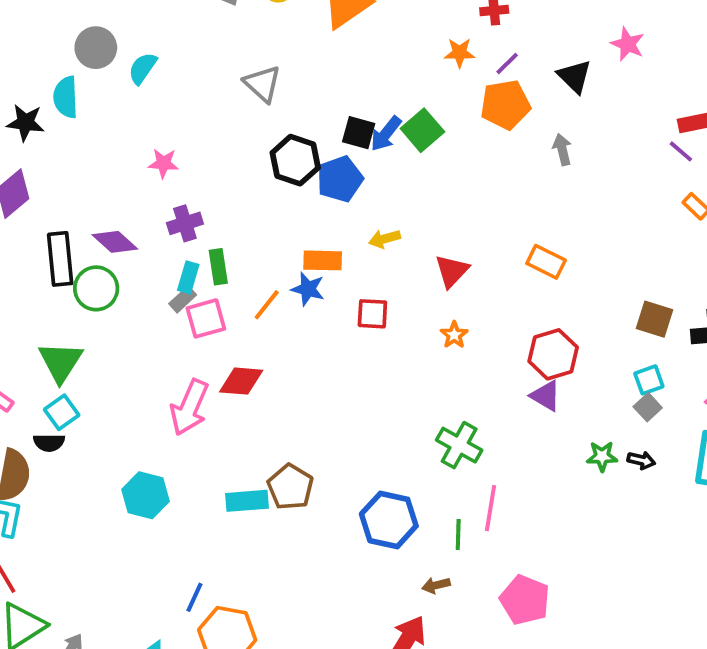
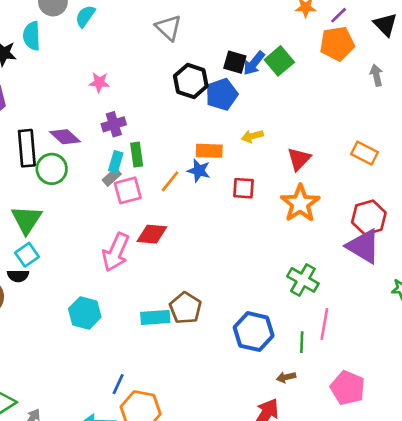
orange star: (454, 335) -> (300, 203), size x2.0
purple triangle: (546, 396) -> (363, 246), size x1.6

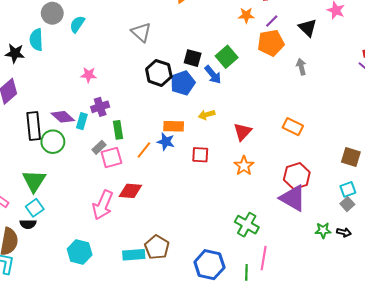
blue arrow: (254, 63) -> (213, 75), moved, turned -78
cyan rectangle: (116, 162) -> (82, 121), moved
orange star: (300, 203) -> (244, 166), size x0.7

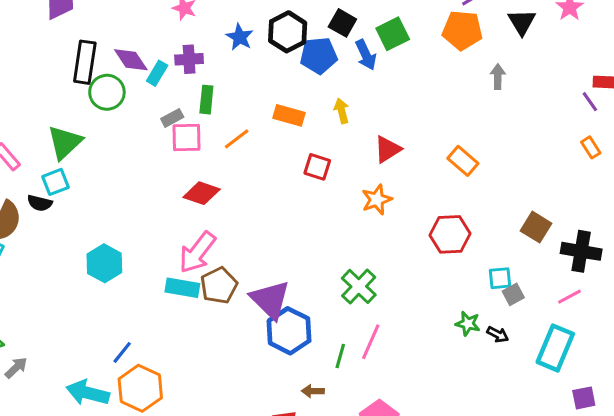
yellow arrow: (207, 115) -> (342, 111), turned 77
blue star: (166, 142) -> (240, 37), moved
cyan square: (348, 189) -> (500, 278), moved
purple triangle: (293, 198) -> (270, 300), moved
pink arrow: (103, 205) -> (197, 252), moved

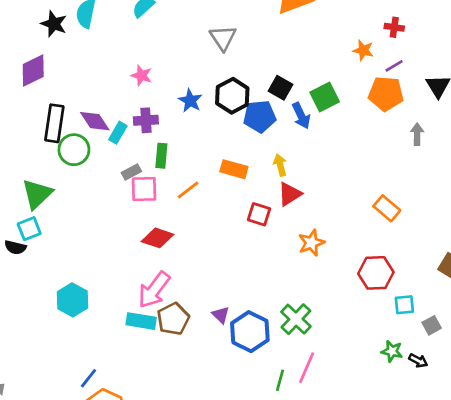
red triangle: (388, 149) -> (290, 194), moved
cyan square: (500, 278) -> (404, 305), moved
purple triangle: (270, 300) -> (221, 315), moved, size x0.5
blue hexagon: (289, 331) -> (250, 332), moved

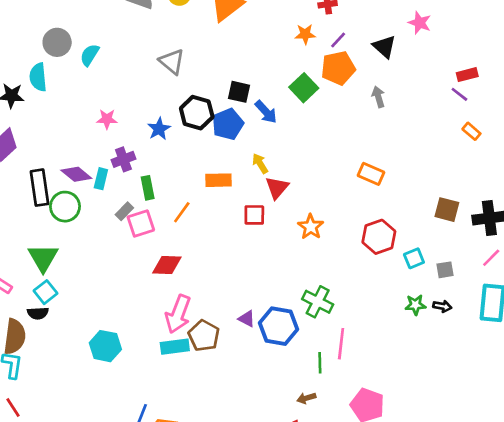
green square: (325, 97) -> (304, 88), moved
blue star: (190, 101) -> (159, 129), turned 30
gray square: (432, 325) -> (445, 270), turned 36

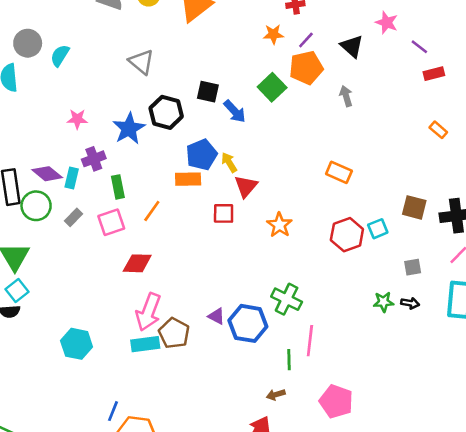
purple line: (459, 94) -> (419, 47), moved
blue pentagon: (228, 124) -> (202, 155), moved
blue star: (159, 129) -> (129, 128), size x1.4
gray rectangle: (124, 211) -> (73, 217), moved
cyan square: (414, 258) -> (378, 229), moved

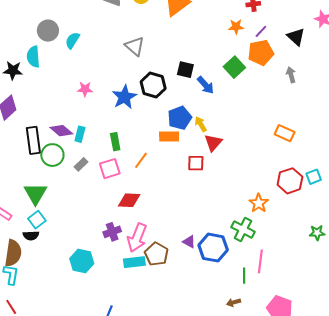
purple cross: (94, 159) -> (112, 232), moved
orange star: (279, 225) -> (259, 203), moved

